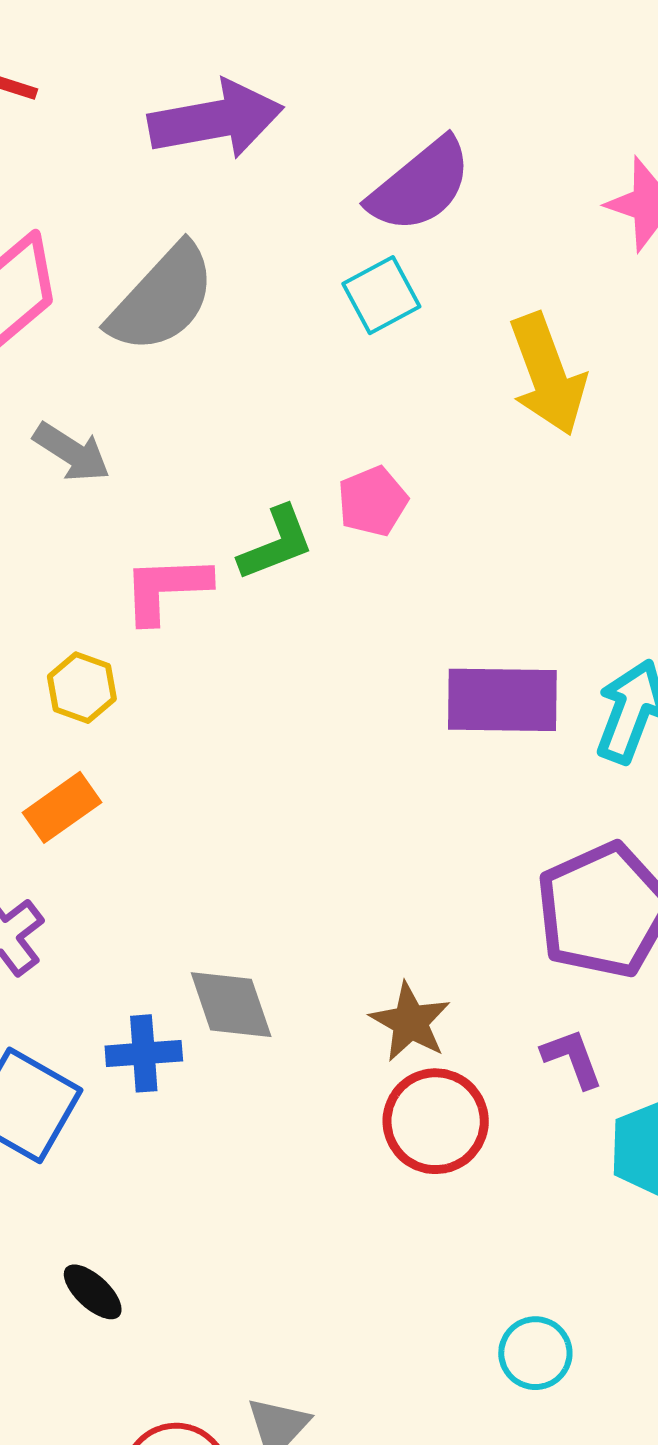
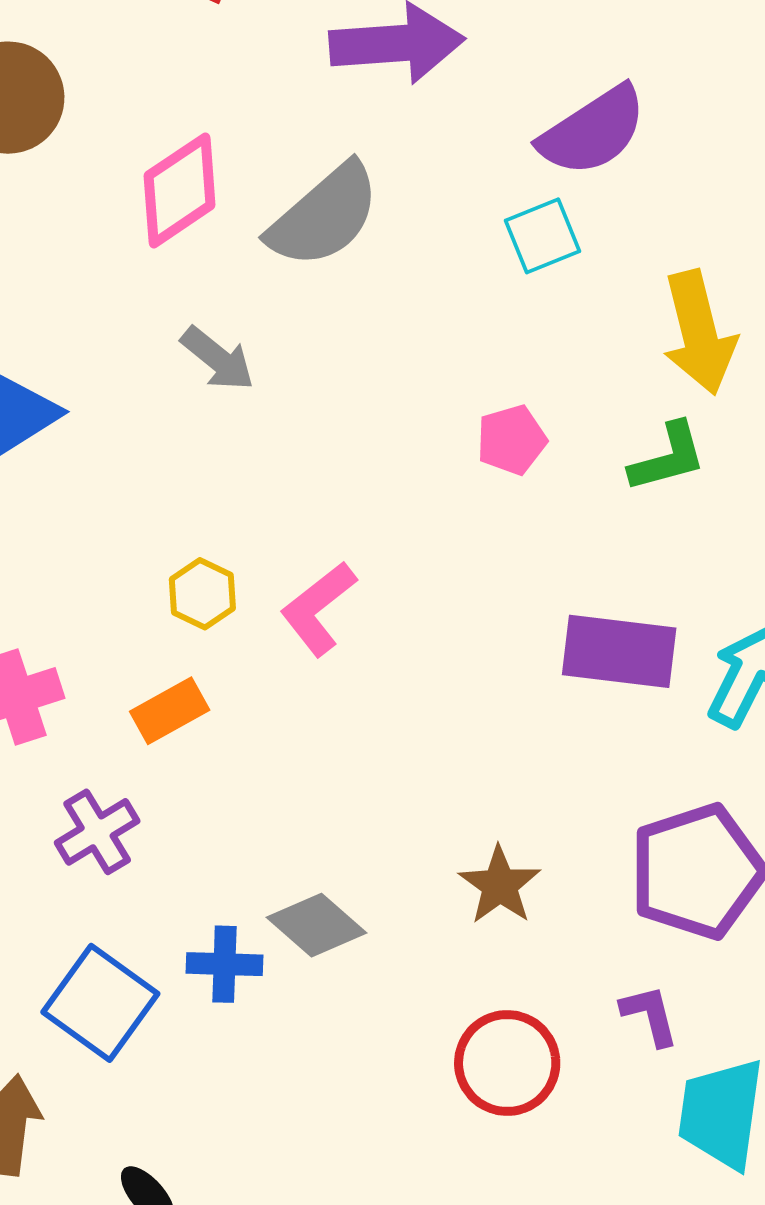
green L-shape: (276, 543) -> (668, 457), moved
pink L-shape: (166, 589) -> (318, 609), moved, turned -42
gray diamond: (231, 1005) -> (316, 925), turned -36
brown star: (410, 1022) -> (500, 885), moved

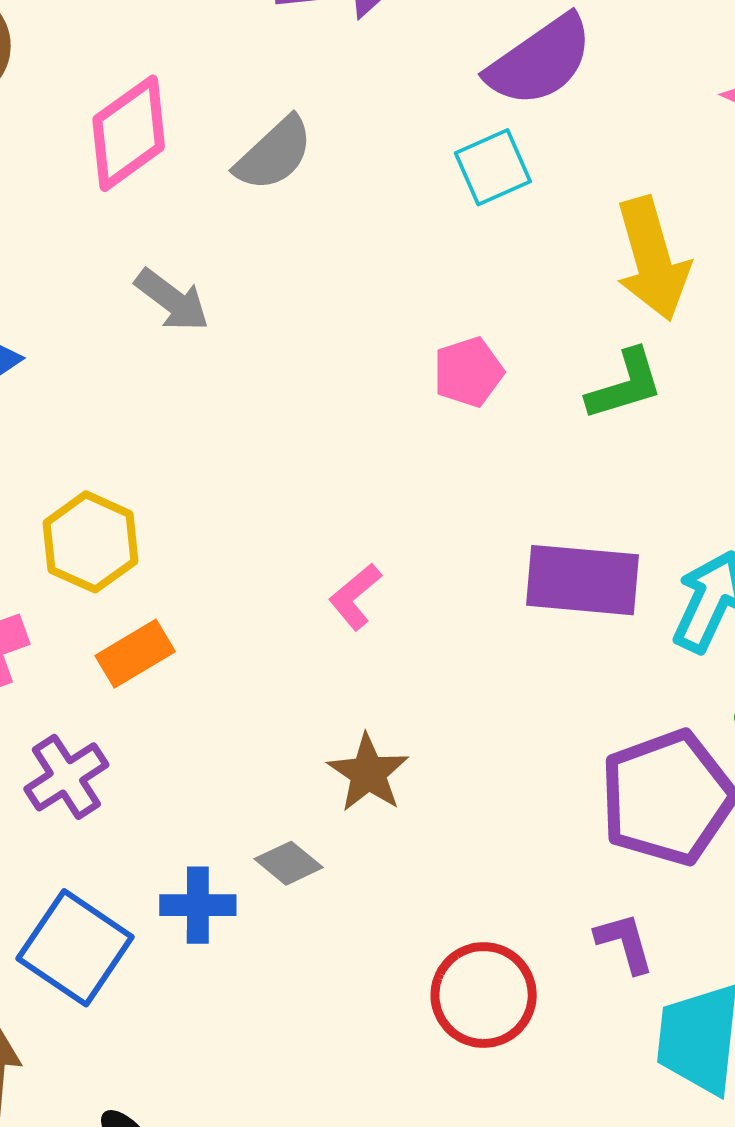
gray semicircle: (324, 216) -> (274, 154), size x0.7
yellow hexagon: (202, 594) -> (90, 542), moved, size x1.4
pink L-shape: (318, 609) -> (355, 597), moved, size x0.7
brown star: (500, 885) -> (368, 773), moved
gray diamond: (316, 925) -> (289, 863), size x0.7

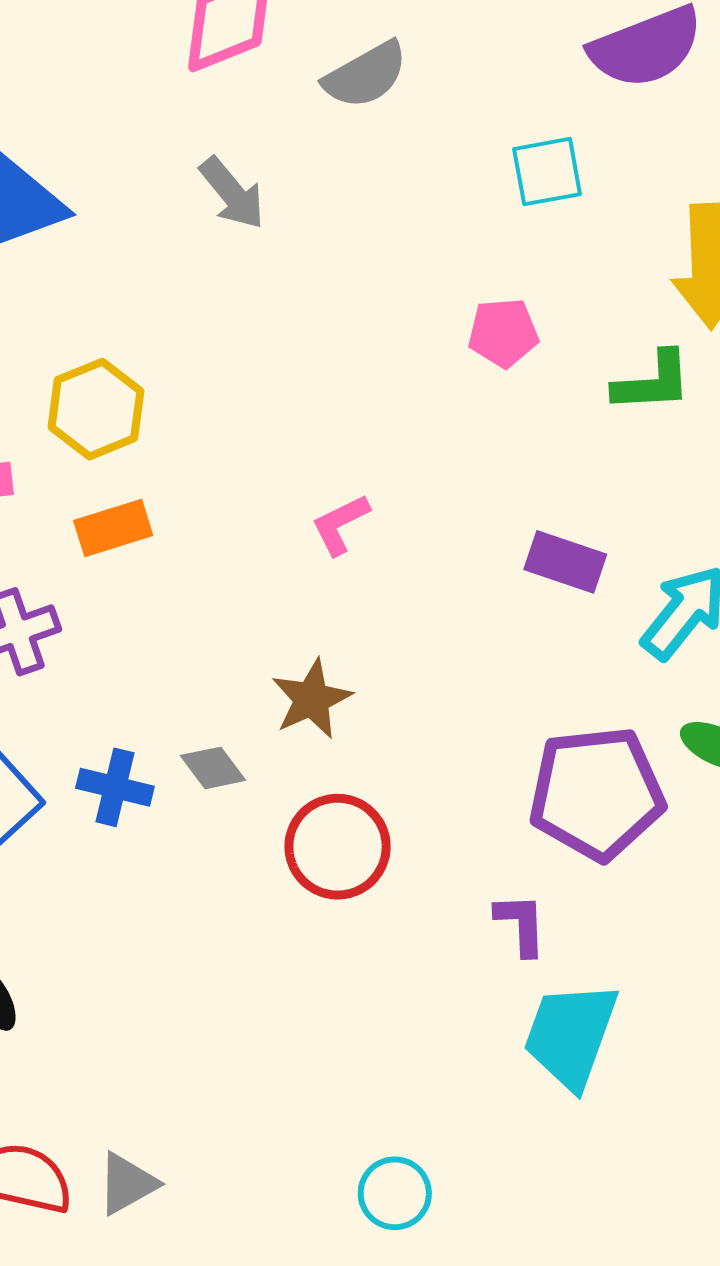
cyan square: (493, 167) -> (547, 172), moved
purple rectangle: (582, 580) -> (565, 562), size x0.7
red circle: (484, 995) -> (338, 847), moved

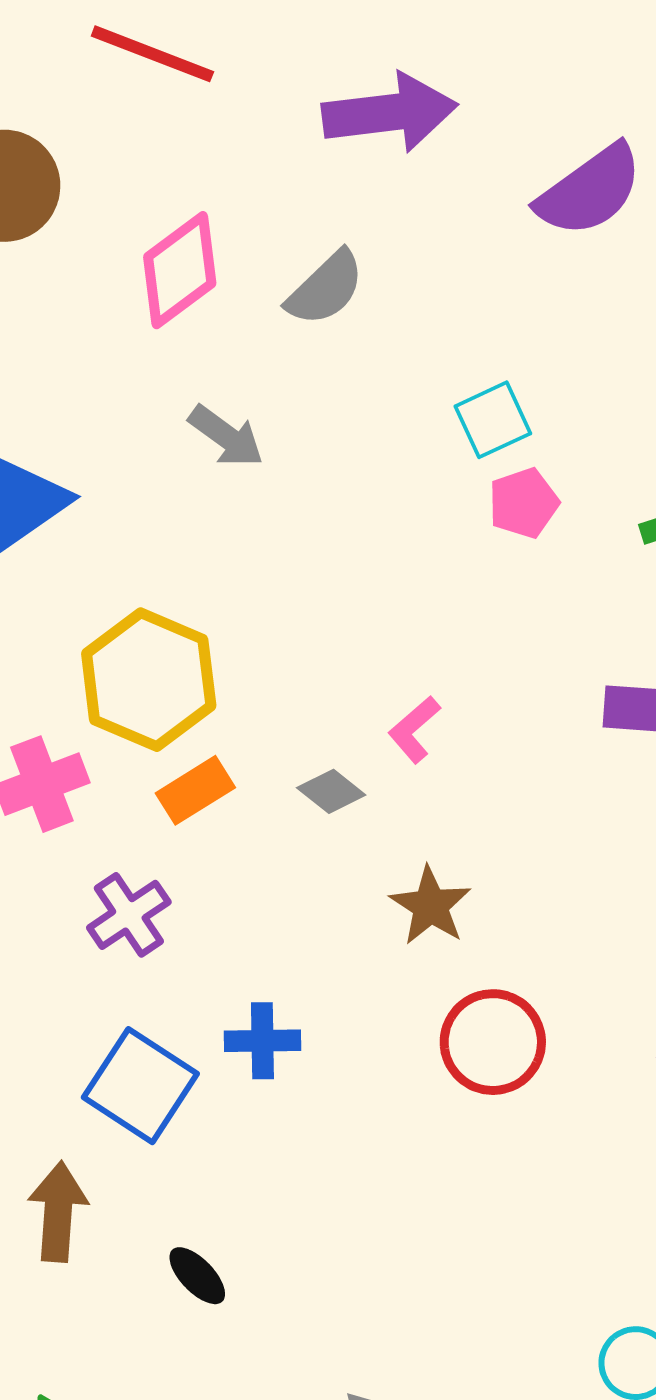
cyan square: (547, 172) -> (493, 420), moved
yellow hexagon: (96, 409) -> (149, 680), size x1.4
gray diamond: (213, 768) -> (331, 791), moved

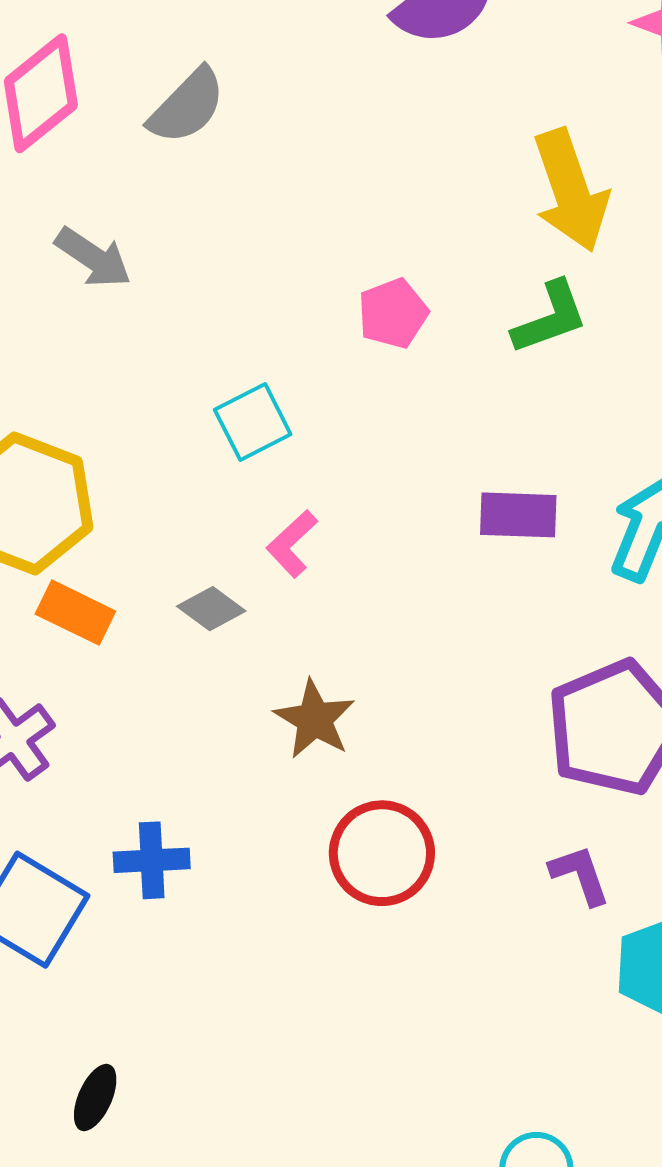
cyan square: (493, 420) -> (253, 422), moved
orange rectangle: (195, 790) -> (75, 613), turned 60
black ellipse: (197, 1276) -> (95, 1098), turned 70

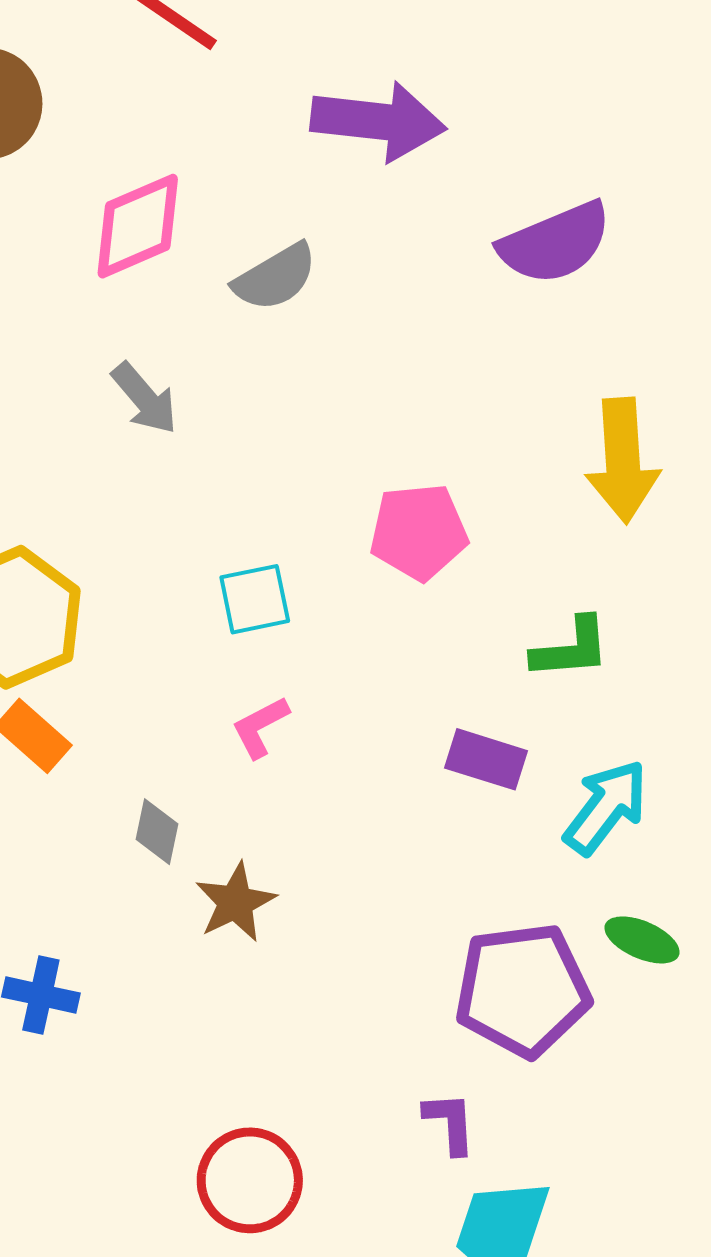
pink pentagon: (393, 313) -> (419, 532), size x1.4
green L-shape: (550, 318) -> (571, 648), moved
gray diamond: (211, 609) -> (157, 832), moved, turned 50
red circle: (382, 853) -> (250, 1180), moved

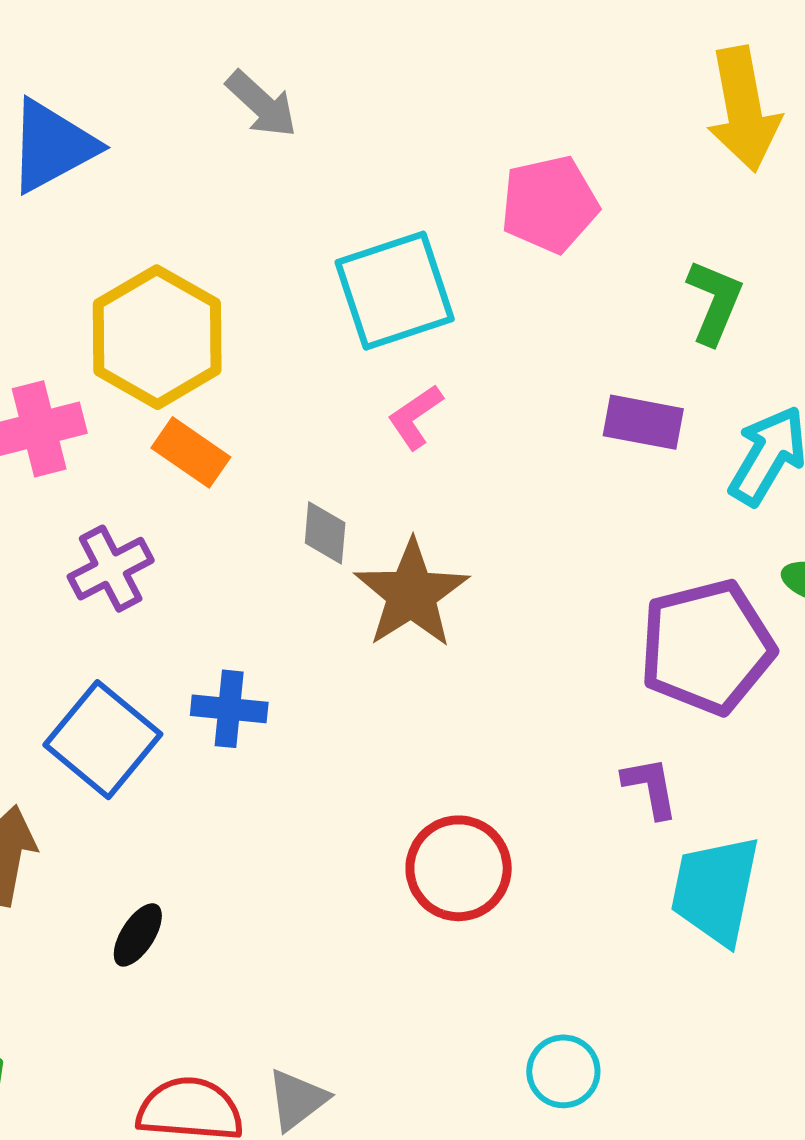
cyan square: (255, 599) -> (395, 291), size x1.6
green L-shape: (571, 648) -> (714, 302), turned -56
brown star: (235, 902) -> (411, 594), size x1.4

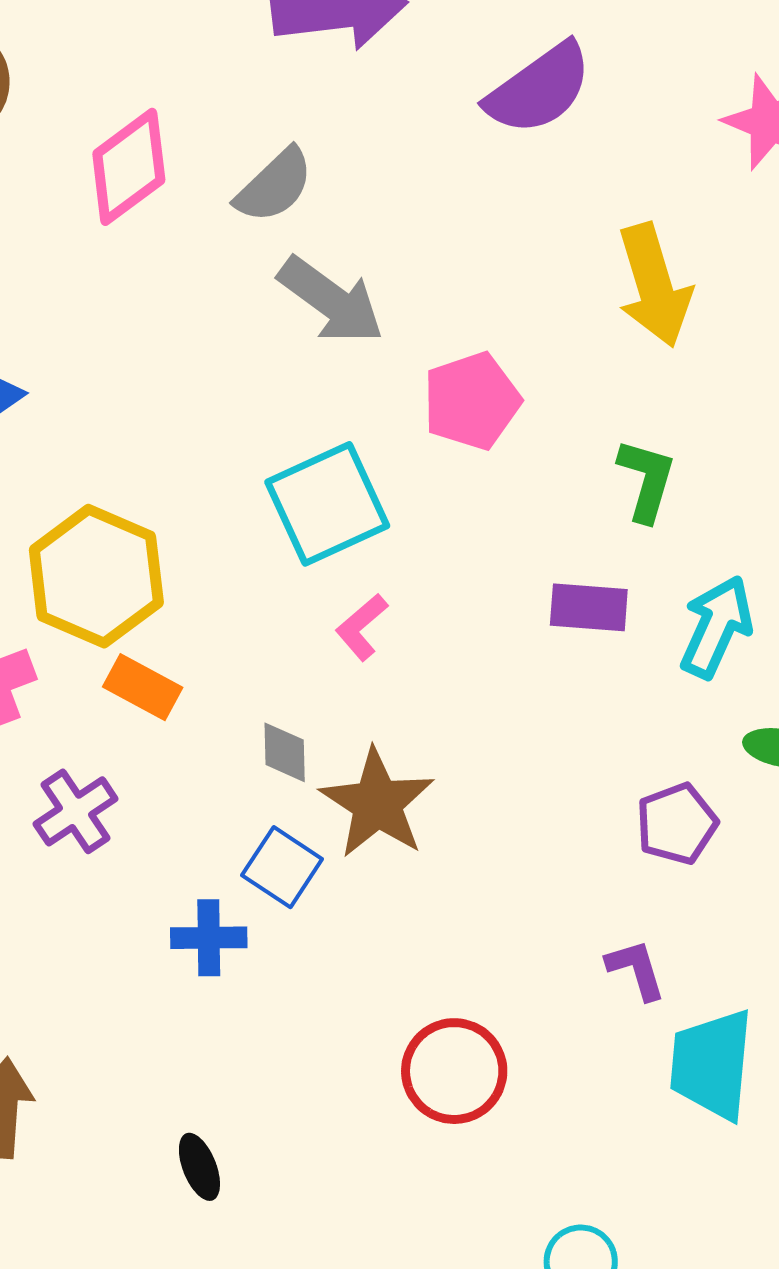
gray arrow: (262, 104) -> (331, 300), moved, size x1.4
purple pentagon: (707, 647) -> (677, 824), size x0.6
blue square: (103, 740) -> (282, 867), moved, size x0.7
black ellipse: (138, 935) -> (199, 1167), moved, turned -48

